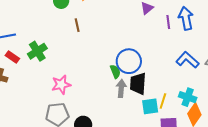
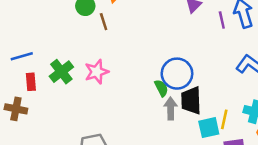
brown line: (77, 25) -> (104, 22), moved
red rectangle: (12, 57) -> (31, 82), turned 56
pink star: (61, 85) -> (97, 72), moved

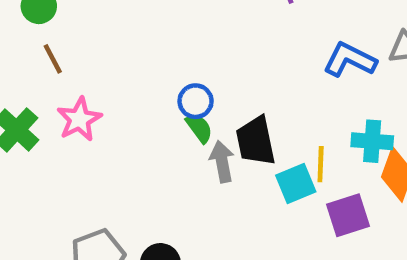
brown line: (104, 22) -> (53, 59), moved
blue circle: (177, 74) -> (196, 101), moved, size x0.6

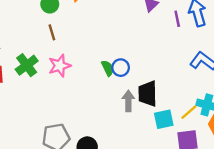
green semicircle: (199, 128) -> (108, 68), moved
yellow line: (321, 164) -> (189, 112), moved, turned 36

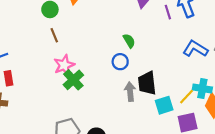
green cross: (27, 65) -> (73, 80), moved
green semicircle: (108, 68) -> (129, 41), moved

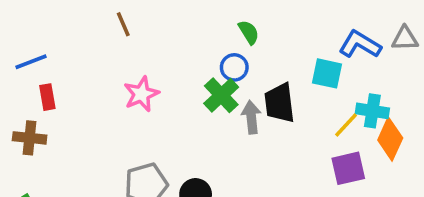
pink star: (64, 65) -> (141, 94), moved
green cross: (73, 80) -> (221, 95), moved
cyan square: (164, 105) -> (327, 73), moved, turned 30

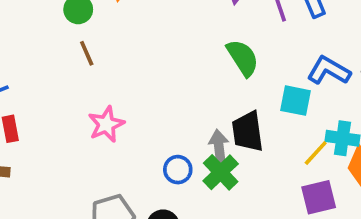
green semicircle: (249, 32) -> (243, 58), moved, size x1.5
blue circle: (234, 67) -> (178, 170), moved
green cross: (221, 95) -> (221, 172), moved

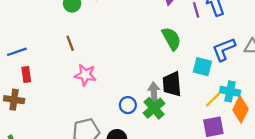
brown line: (87, 53) -> (70, 43), moved
blue L-shape: (329, 71) -> (224, 49), turned -55
pink star: (106, 124) -> (85, 75), turned 30

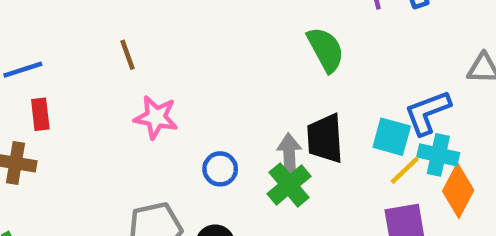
blue L-shape: (224, 49) -> (427, 113), moved
cyan square: (202, 67) -> (392, 137), moved
blue circle: (128, 105) -> (220, 169), moved

